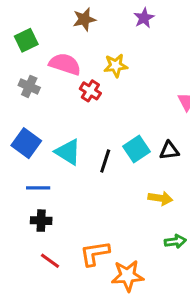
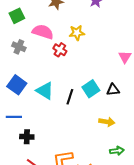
blue line: (38, 188) -> (14, 117), moved

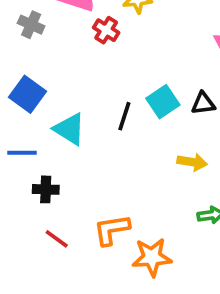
cyan triangle: (45, 91) -> (70, 129), moved

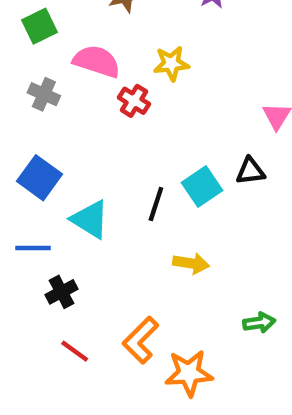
black triangle: (203, 103) -> (250, 171), moved
yellow arrow: (192, 162) -> (191, 263), moved
black cross: (46, 189) -> (61, 292), turned -30
orange L-shape: (112, 230) -> (141, 340), turned -36

